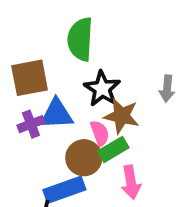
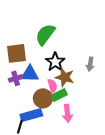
green semicircle: (80, 39) -> (45, 34), turned 30

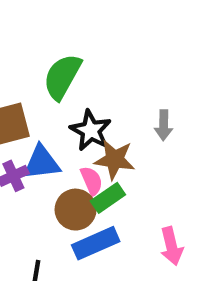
pink arrow: (67, 113) -> (171, 246), moved
blue rectangle: (31, 115) -> (96, 243), moved

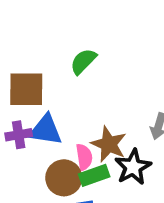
green semicircle: (62, 77) -> (83, 61), size x0.7
black star: (91, 130) -> (133, 167), moved

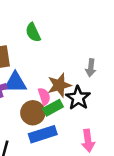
green semicircle: (83, 61) -> (33, 32), turned -60
brown star: (109, 144) -> (59, 85), turned -30

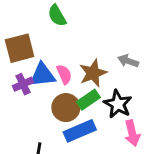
gray arrow: (91, 68) -> (128, 61), moved, turned 108
pink semicircle: (44, 96) -> (64, 74), moved
black star: (78, 98) -> (118, 104), moved

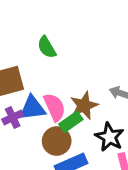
pink semicircle: (64, 74) -> (55, 107), size x1.4
green rectangle: (88, 100) -> (71, 122), moved

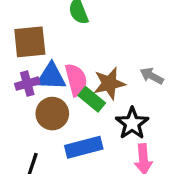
green rectangle: (71, 122) -> (92, 99), turned 65
brown circle: (57, 141) -> (52, 114), moved

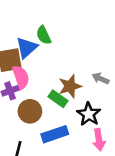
blue triangle: (51, 77) -> (27, 48), moved, turned -40
pink semicircle: (76, 80) -> (21, 77), moved

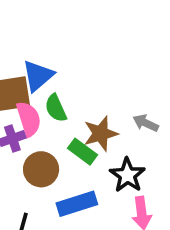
green semicircle: (44, 35) -> (56, 108), moved

